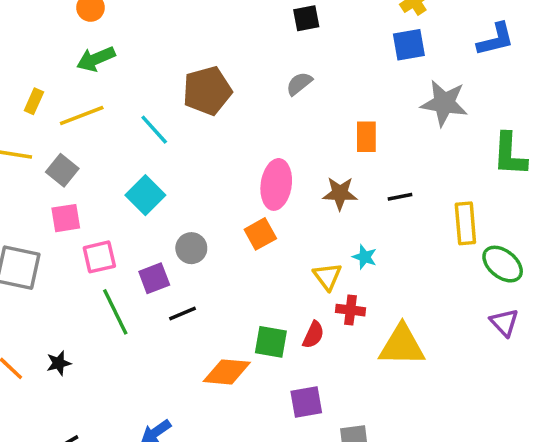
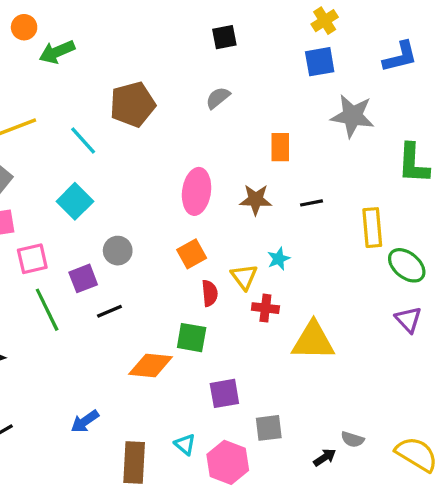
green arrow: (96, 59) -> (57, 52), moved
orange square: (260, 234) -> (192, 254), moved
cyan star: (365, 257) -> (279, 259), turned 30
red semicircle: (313, 335) -> (210, 293), moved, turned -30

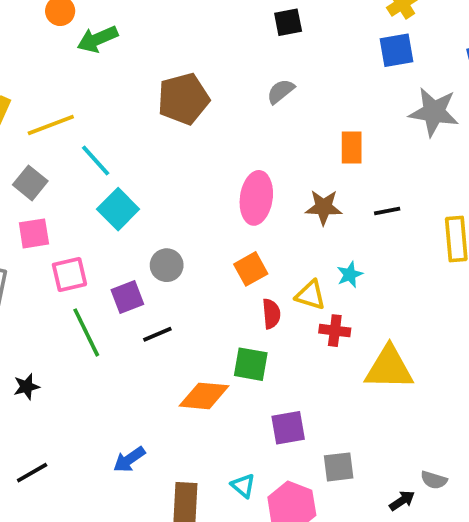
cyan line: (83, 141) -> (96, 161), moved
yellow triangle: (244, 277) -> (311, 295), turned -36

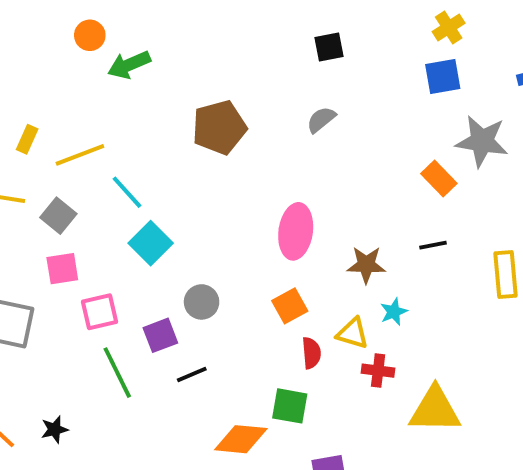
orange rectangle: (352, 147) -> (439, 178), moved, turned -44
brown star: (324, 207) -> (366, 265), moved

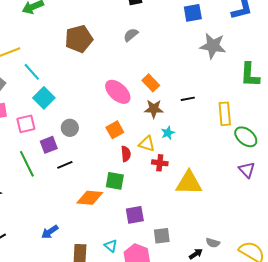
orange rectangle: (439, 178) -> (151, 83), moved
pink ellipse: (296, 231) -> (118, 92), turned -56
pink square: (100, 312) -> (26, 124), moved

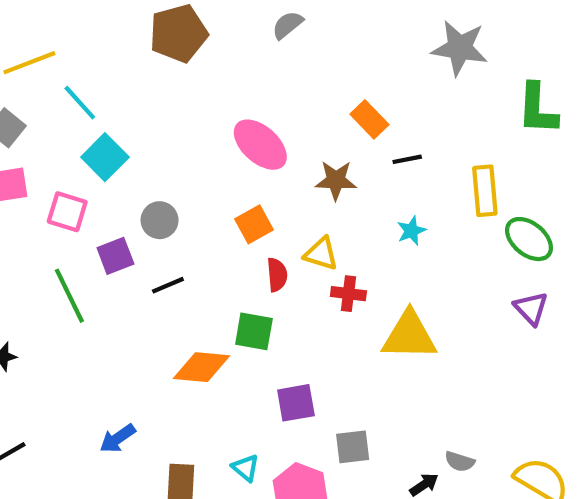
orange rectangle: (151, 83) -> (369, 119), moved
pink square: (26, 124) -> (67, 212), turned 30
cyan star: (168, 133) -> (411, 231), moved
black line: (65, 165) -> (168, 285), moved

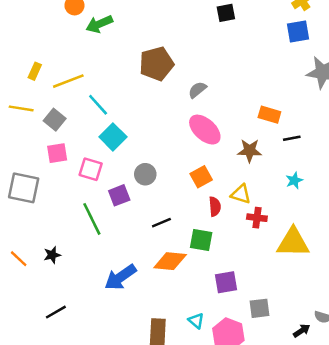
gray semicircle: (288, 25) -> (197, 90), moved
orange rectangle: (369, 119) -> (269, 115), turned -30
black line: (168, 285) -> (161, 223), moved
blue arrow: (118, 438) -> (120, 277), moved, size x1.5

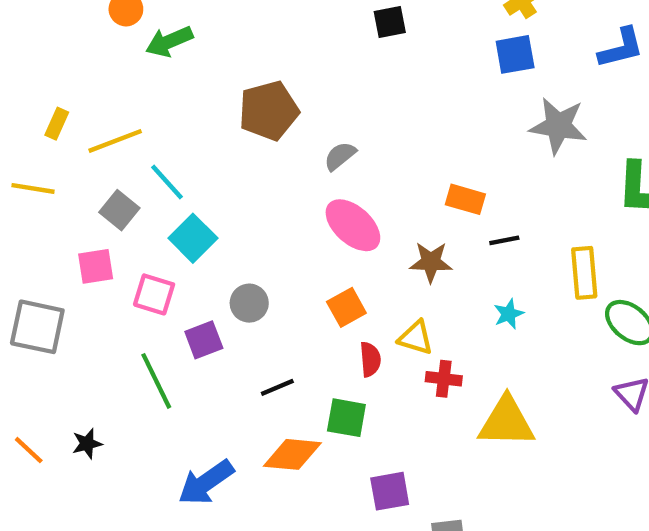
gray square: (55, 120) -> (119, 210), moved

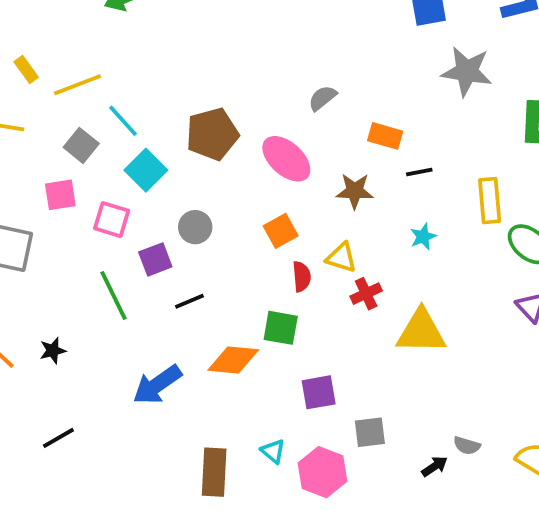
brown pentagon: (269, 111) -> (212, 134), moved
yellow rectangle: (57, 124) -> (26, 69), turned -60
gray semicircle: (340, 156) -> (322, 98), moved
red cross: (444, 379) -> (366, 294), turned -32
black line: (277, 387) -> (189, 301), moved

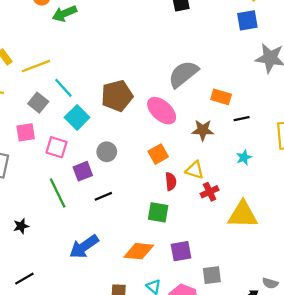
gray semicircle: (322, 98) -> (183, 74), size x1.8
orange diamond: (233, 360) -> (139, 251), moved

